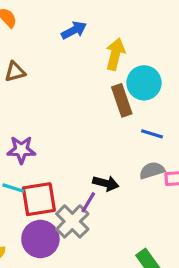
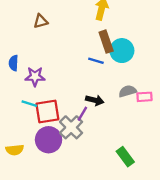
brown triangle: (15, 72) -> (41, 21), moved
cyan circle: (144, 83) -> (122, 51), moved
blue line: (152, 134) -> (96, 61), moved

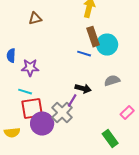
pink rectangle: (144, 97) -> (127, 113), moved, turned -40
red square: (47, 112) -> (32, 109), moved

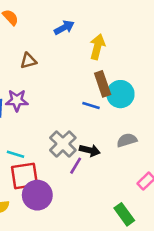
purple star: (30, 68) -> (17, 100), moved
gray cross: (62, 113) -> (63, 144), moved

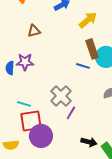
yellow arrow: (97, 47) -> (88, 20), turned 36
black arrow: (90, 150) -> (89, 142), moved

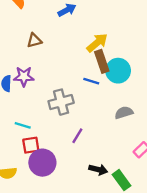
yellow arrow: (88, 20) -> (97, 43), moved
gray cross: (61, 96) -> (61, 102), moved, turned 30
red square: (31, 121) -> (31, 145), size x0.7

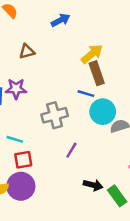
cyan circle: (118, 71) -> (103, 112), moved
purple circle: (42, 163) -> (21, 186), moved

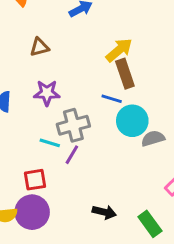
purple star: (16, 89) -> (47, 93), moved
cyan line: (15, 139) -> (50, 143), moved
purple line: (71, 150) -> (72, 155), moved
black arrow: (93, 185) -> (104, 212), moved

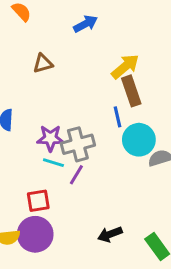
purple star: (47, 93) -> (50, 138), moved
blue line: (112, 99) -> (118, 117), turned 60
black arrow: (104, 212) -> (110, 234), turned 145

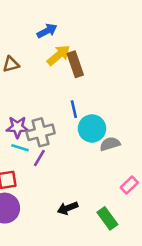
yellow arrow: (125, 67) -> (59, 55), moved
brown rectangle: (131, 91) -> (75, 64), moved

